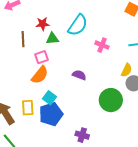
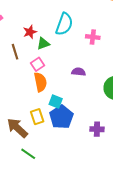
orange semicircle: (40, 75) -> (40, 82), turned -36

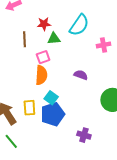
pink cross: (93, 37) -> (103, 45), turned -32

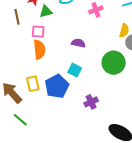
pink square: (43, 57) -> (38, 32), turned 32
cyan square: (51, 98) -> (75, 70), moved
purple cross: (84, 135) -> (91, 102), turned -32

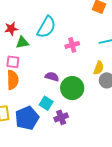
green circle: (114, 63) -> (72, 88), moved
purple cross: (91, 102) -> (61, 117), moved

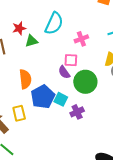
pink square: (13, 62) -> (71, 60), moved
purple semicircle: (52, 77) -> (64, 72), turned -136
blue pentagon: (27, 118) -> (43, 97), moved

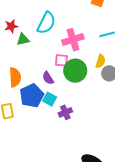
pink cross: (81, 39) -> (73, 40), size x1.5
purple semicircle: (64, 72) -> (48, 78), moved
green circle: (85, 82) -> (75, 71), moved

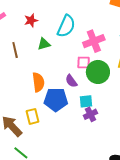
red star: (11, 26) -> (31, 20), moved
blue pentagon: (32, 96) -> (56, 100), turned 30
cyan square: (50, 99) -> (86, 101), moved, turned -32

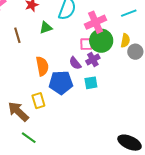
green circle: (98, 72) -> (101, 41), moved
purple cross: (90, 114) -> (93, 60), moved

